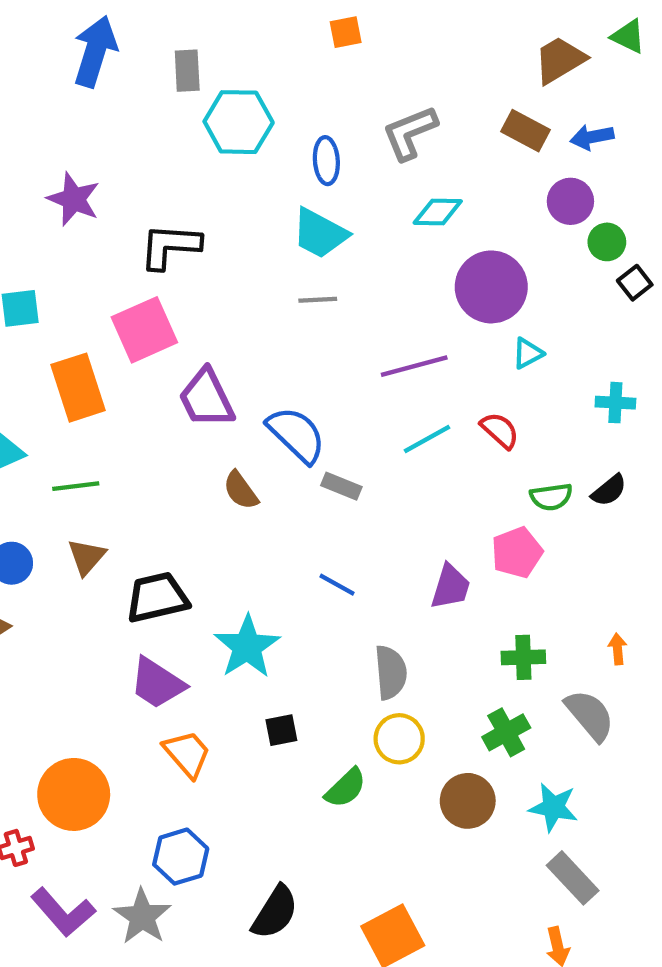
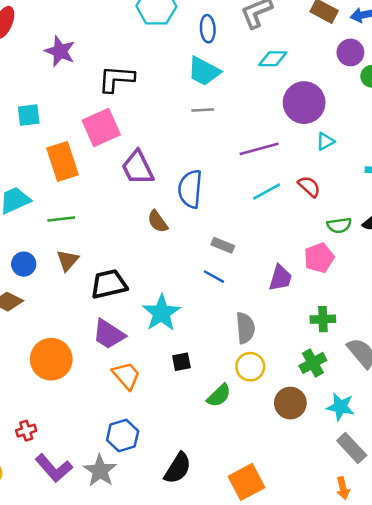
blue semicircle: (296, 435) -> (190, 189), turned -129
gray rectangle: (341, 486) -> (223, 245), moved
orange circle: (74, 794) -> (51, 359), moved

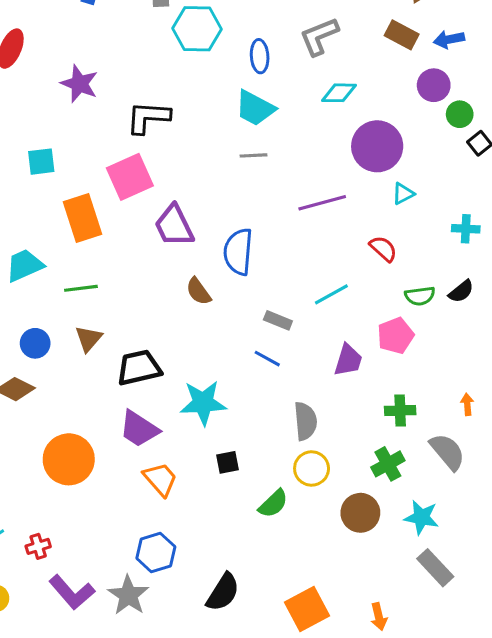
cyan line: (267, 191) -> (331, 294), moved
cyan star: (161, 313) -> (203, 403), turned 30
orange arrow: (343, 488) -> (379, 617), moved

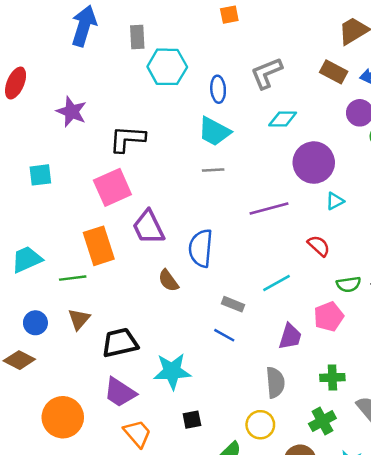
orange rectangle: (82, 218) -> (99, 246), moved
gray semicircle: (305, 421) -> (275, 382), moved

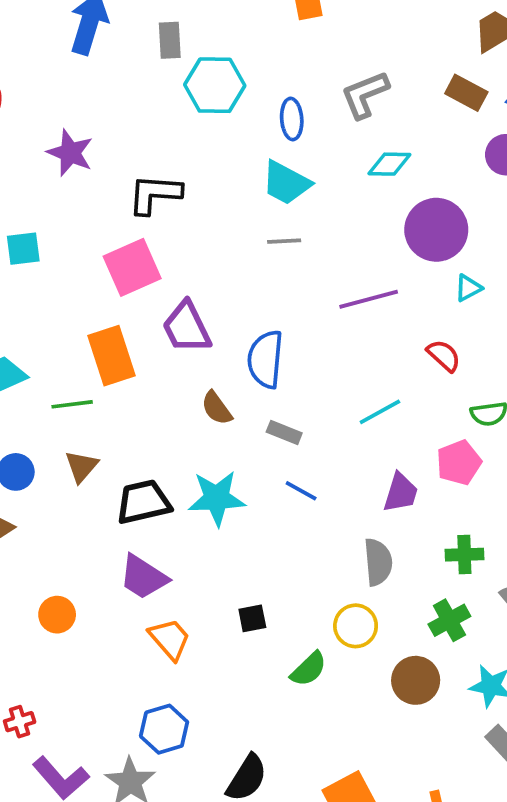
gray rectangle: (233, 304) -> (284, 433), moved
cyan star: (172, 371) -> (217, 498), moved
orange circle: (63, 417) -> (57, 615), size x0.6

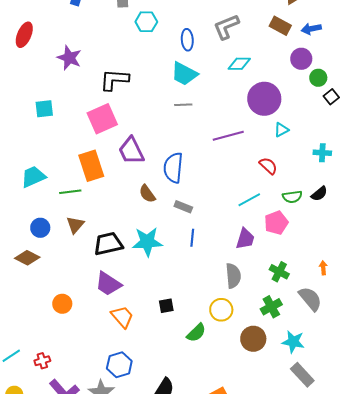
cyan hexagon: (215, 85) -> (146, 22), size x0.7
cyan line: (380, 412) -> (249, 200), moved
blue line: (301, 491) -> (192, 238), turned 66
green cross: (464, 555) -> (279, 272), turned 30

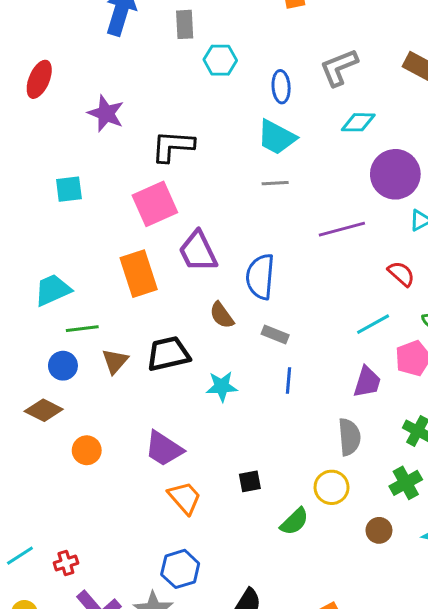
green line: (70, 192) -> (82, 329), moved
cyan star: (147, 242) -> (222, 386), size x0.7
black trapezoid: (108, 244) -> (168, 354), moved
orange circle: (62, 304) -> (87, 450), moved
brown circle: (253, 339) -> (379, 530), size x0.7

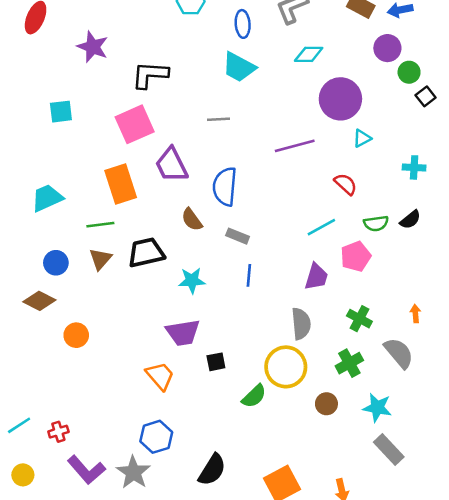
gray line: (275, 183) -> (218, 119), moved
green line: (82, 329) -> (100, 225), moved
purple trapezoid: (164, 449) -> (183, 333), moved, turned -42
yellow circle: (332, 487) -> (286, 367), size x1.4

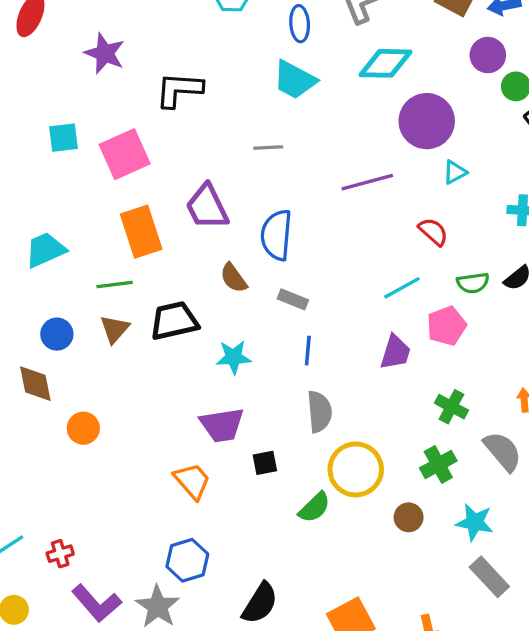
cyan diamond: (309, 54) -> (385, 63), size x1.4
pink square: (135, 124) -> (125, 154), moved
brown diamond: (39, 301) -> (35, 384), turned 52
gray semicircle: (301, 324) -> (319, 412), moved

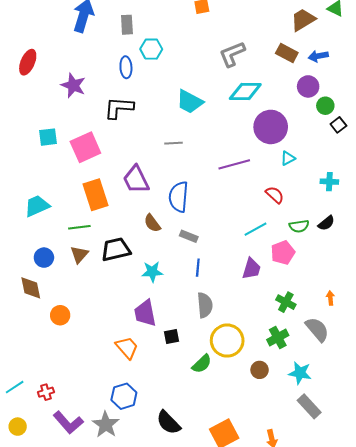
blue ellipse: (300, 24) -> (126, 67), moved
purple trapezoid: (222, 425) -> (145, 313), turned 88
black semicircle: (260, 603) -> (168, 423), turned 104

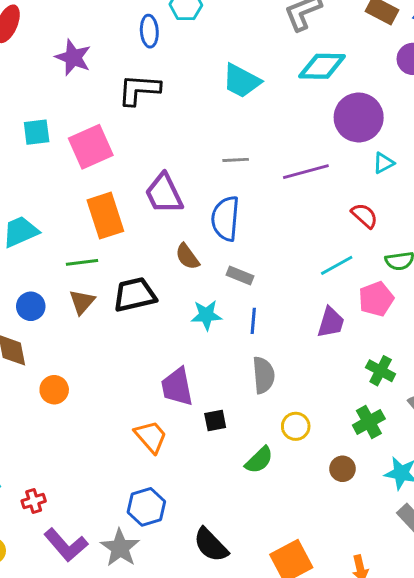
gray line: (173, 143) -> (236, 160), moved
cyan star: (152, 272) -> (206, 315), moved
yellow circle: (227, 341) -> (296, 426), size x0.6

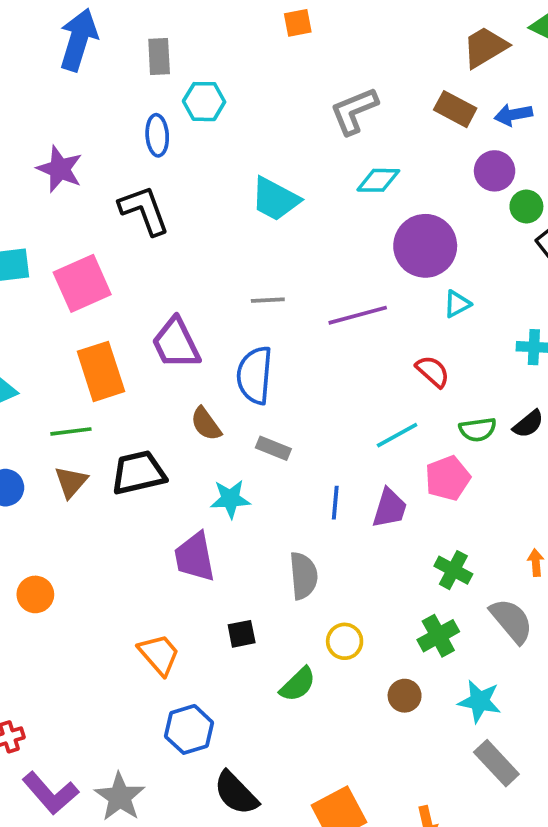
cyan diamond: (322, 66) -> (378, 180), size x0.7
black L-shape: (139, 90) -> (144, 210), turned 66
blue line: (253, 321) -> (335, 503), moved
purple trapezoid: (177, 387) -> (195, 557), moved
blue hexagon: (146, 507) -> (189, 729), moved

